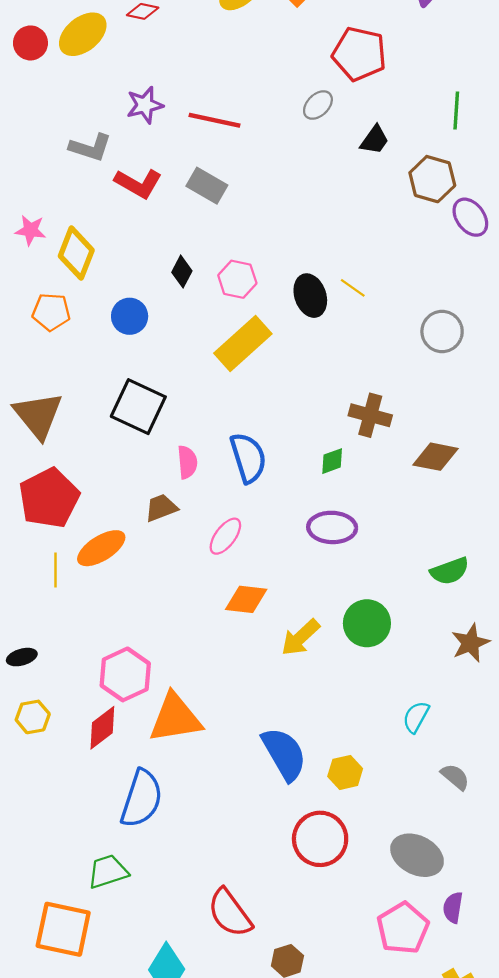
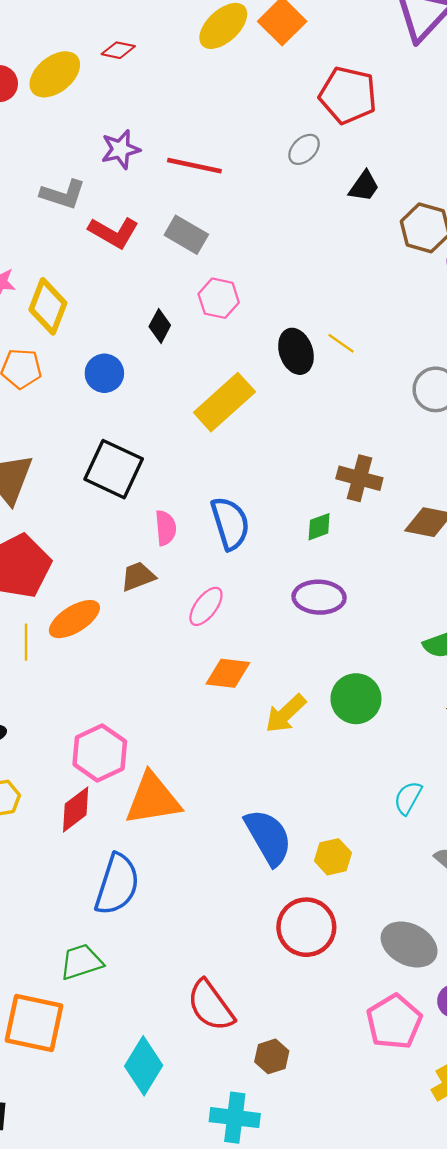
pink hexagon: (237, 279) -> (219, 298), moved

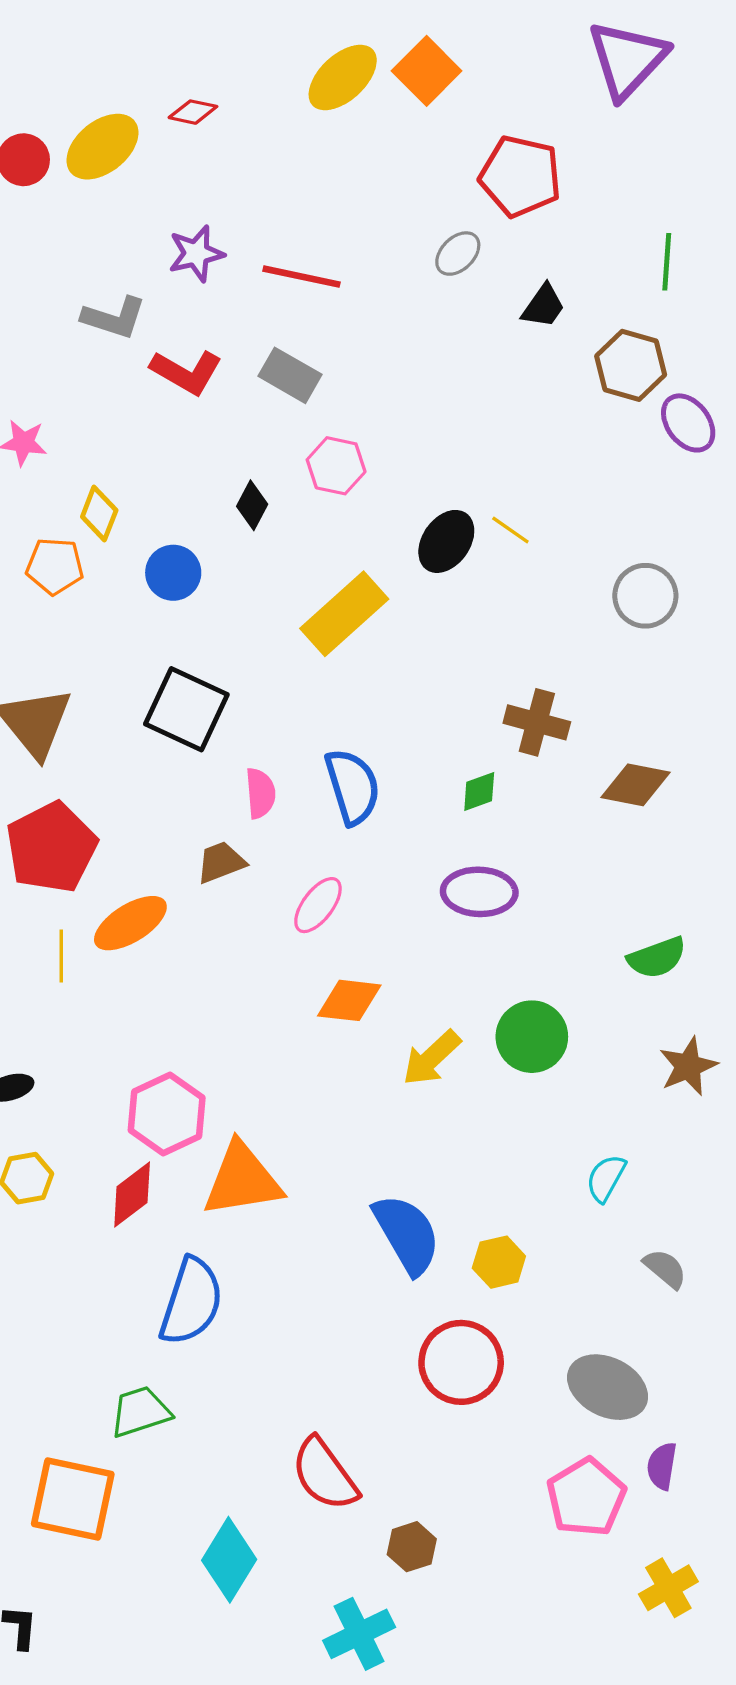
yellow diamond: (48, 306) -> (99, 513), moved, size x0.7
black ellipse: (296, 351) -> (446, 541), turned 54
cyan cross: (235, 1118) -> (359, 1634), turned -33

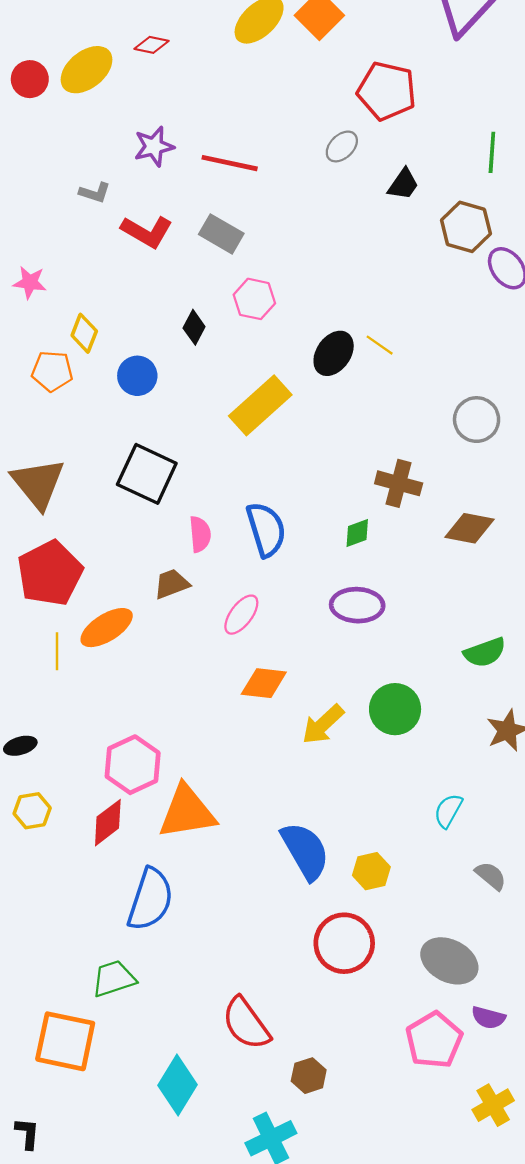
gray L-shape: (114, 318) -> (95, 193), size x0.7
gray circle: (645, 596) -> (477, 420), moved
purple semicircle: (662, 1466) -> (488, 1018), turned -84

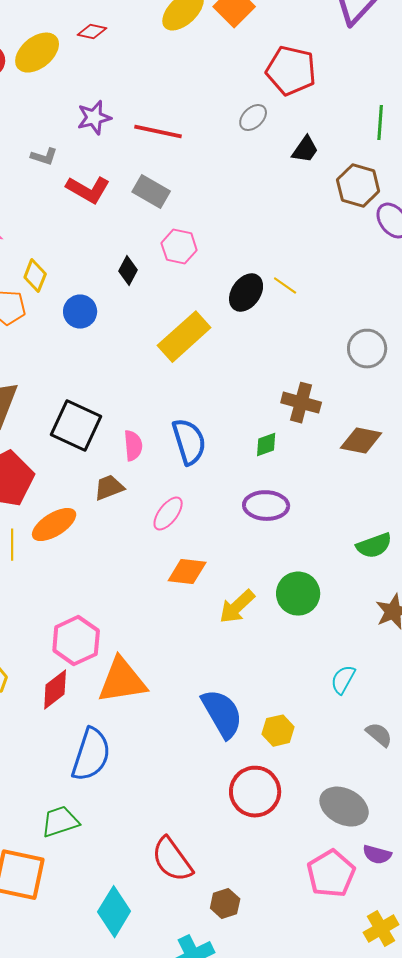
black square: (147, 474) -> (76, 426), moved

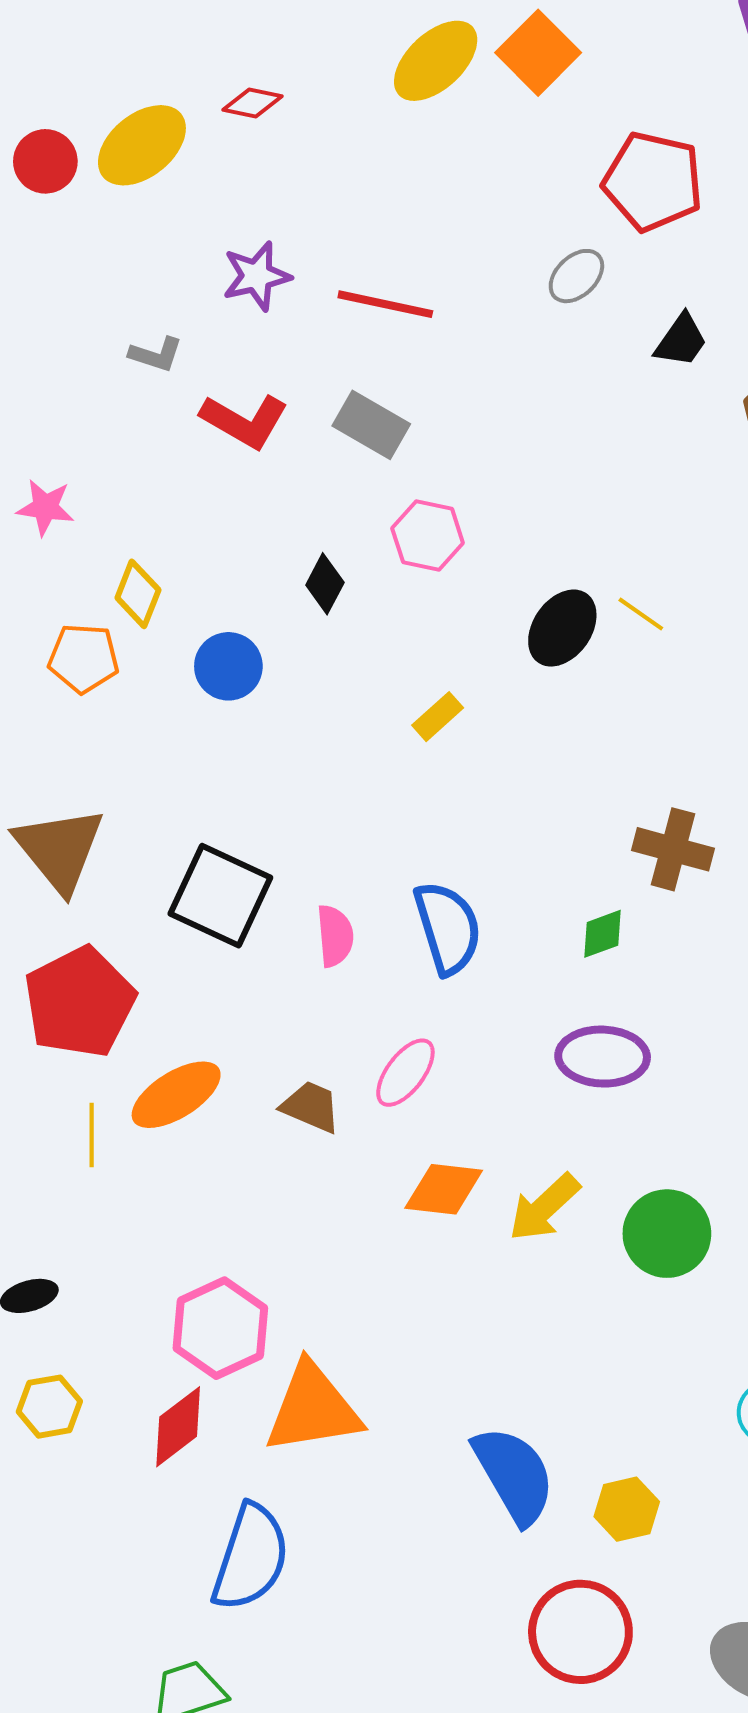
yellow rectangle: (184, 337) -> (438, 717), size x0.5
brown trapezoid: (109, 488) -> (311, 1107), moved, turned 44
yellow arrow: (237, 607) -> (544, 1207), moved

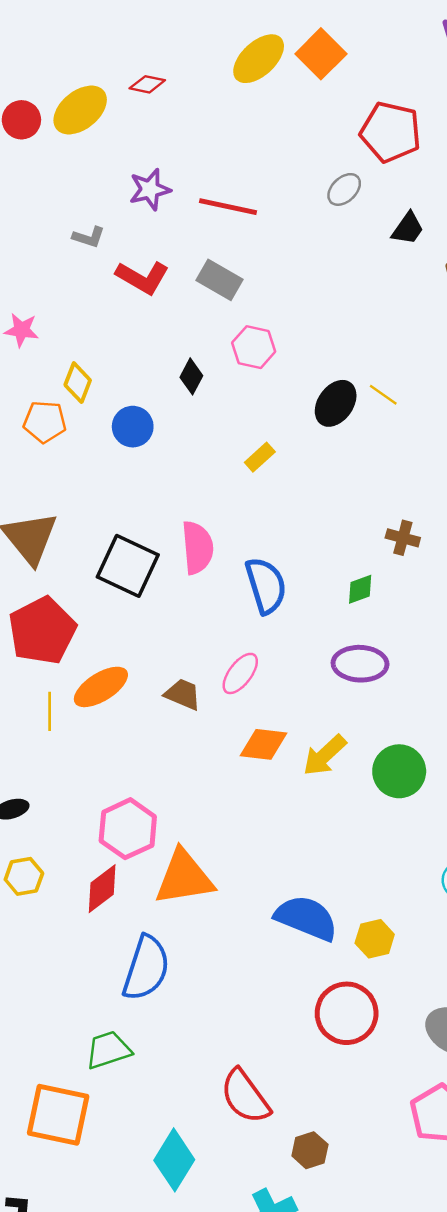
brown cross: (673, 849) -> (403, 538), size x0.7
pink semicircle: (335, 936) -> (197, 548), moved, size x1.4
blue semicircle: (514, 1475) -> (306, 918), turned -38

